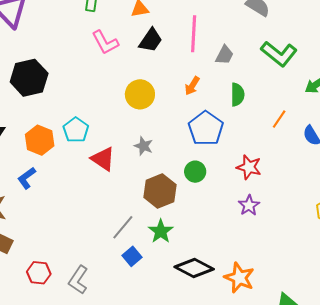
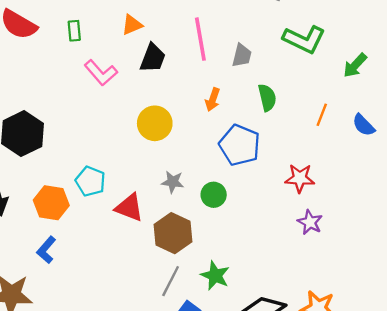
green circle: (195, 172) -> (214, 195), moved
brown hexagon: (160, 191) -> (173, 233), moved

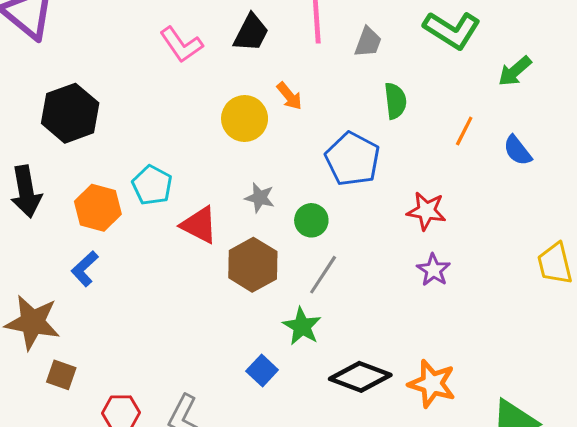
orange arrow: (213, 100) -> (289, 96), moved, turned -65
gray line: (171, 281) -> (323, 275), moved

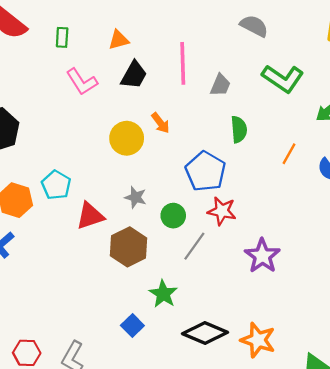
red star: (426, 211) -> (222, 211), moved
red triangle: (199, 225) -> (90, 216), turned -48
purple star: (433, 270) -> (262, 256), size x1.4
gray line: (323, 275) -> (194, 246), moved

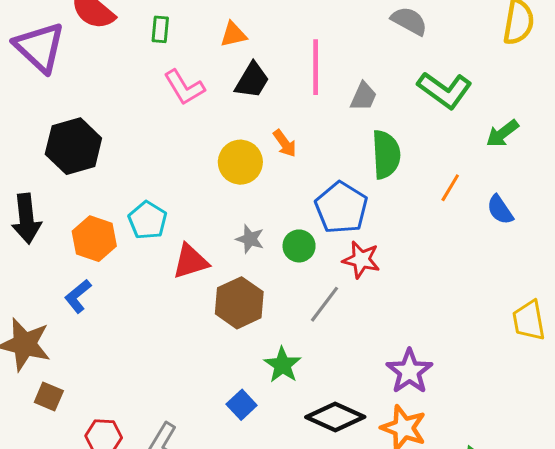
green semicircle: (239, 129) -> (386, 155), size x1.4
green circle: (173, 216) -> (299, 246), moved
purple star: (262, 256) -> (409, 371), moved

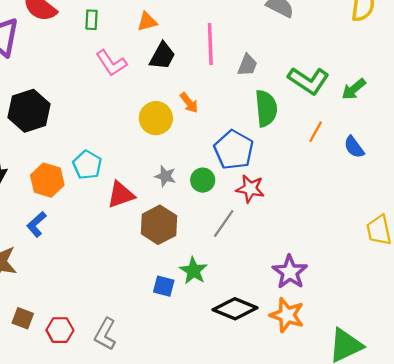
green L-shape: (445, 90) -> (308, 81), moved
brown square: (49, 396) -> (23, 318), moved
blue square: (242, 405) -> (164, 286), moved, turned -30

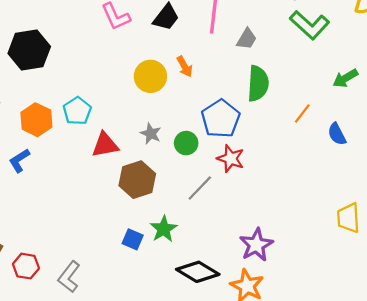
green L-shape: (308, 81) -> (310, 25), moved

